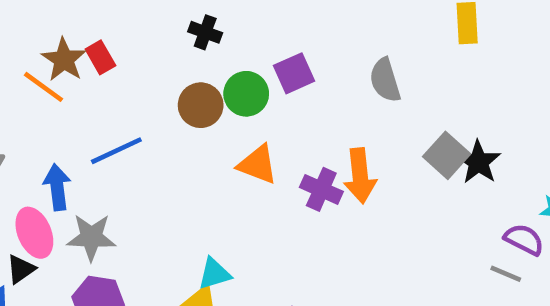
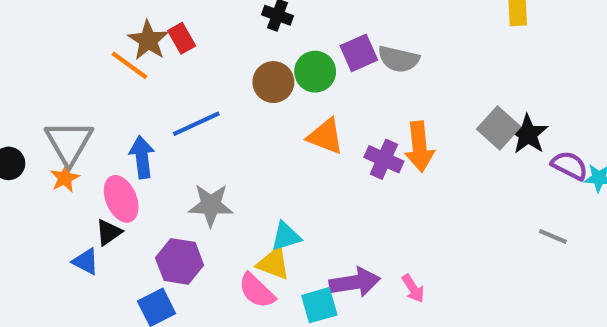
gray semicircle: (385, 80) -> (399, 59), moved, turned -60
gray star: (91, 237) -> (211, 205), moved
purple semicircle: (524, 240) -> (570, 165), moved

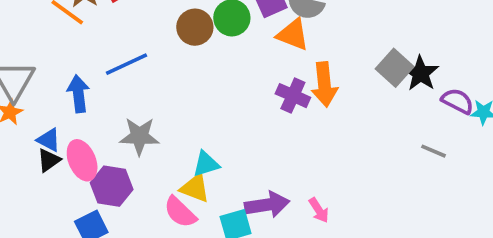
orange triangle: (326, 136) -> (293, 35), moved
pink ellipse: (121, 199) -> (82, 160), moved
gray line: (553, 236) -> (433, 151), moved
blue triangle: (86, 261) -> (49, 140), moved

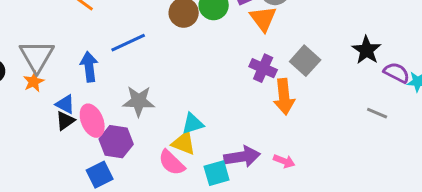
orange triangle: (293, 35) -> (263, 19), turned 32
gray square: (395, 68) -> (305, 61), moved
orange arrow: (324, 84) -> (284, 97), moved
pink arrow: (319, 210) -> (284, 161), turned -36

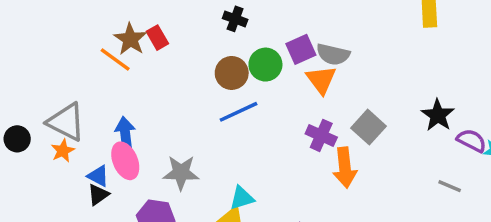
blue line: (128, 43) -> (238, 112), moved
gray triangle: (37, 56) -> (66, 122), turned -33
pink ellipse: (92, 121) -> (125, 161), moved

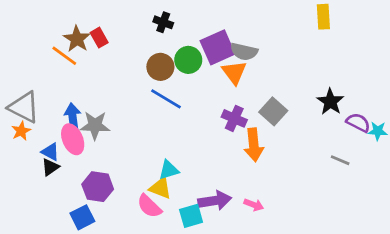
purple square: (301, 49) -> (218, 47), size x1.4
blue line: (238, 112) -> (166, 99), turned 56
gray star: (181, 173) -> (95, 125), moved

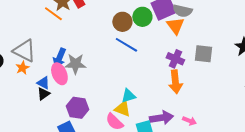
gray square: (273, 111) -> (203, 54), turned -36
blue arrow: (73, 117) -> (59, 58), turned -150
orange arrow: (254, 145) -> (175, 82), moved

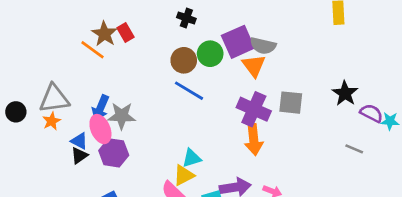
gray triangle: (24, 51) -> (54, 99), turned -35
purple cross: (175, 59) -> (254, 109), size x1.4
purple hexagon: (77, 108) -> (114, 153), moved
yellow triangle: (122, 109) -> (184, 175), turned -48

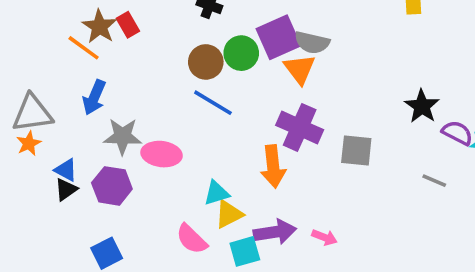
gray square: (291, 103) -> (356, 151), moved
blue arrow: (100, 108) -> (94, 97), moved
pink ellipse: (100, 129) -> (162, 154), moved, turned -60
orange arrow: (254, 140) -> (273, 166), moved
yellow triangle: (184, 175) -> (229, 214), moved

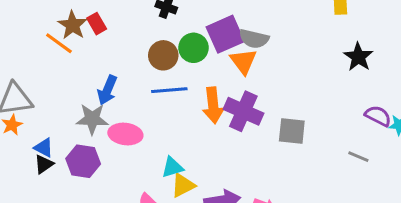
blue arrow: (94, 97) -> (107, 90), moved
blue line: (213, 103) -> (169, 90), turned -36
black star: (422, 106) -> (358, 57), moved
orange arrow: (273, 166) -> (213, 105), moved

